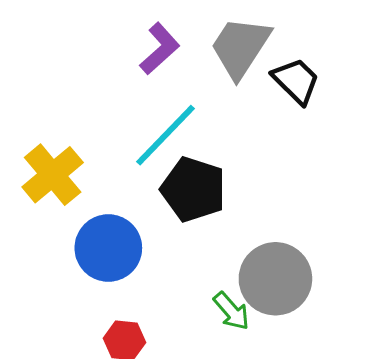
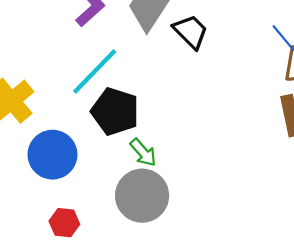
gray circle: (275, 279) -> (142, 196), moved
green arrow: (231, 311) -> (143, 152), moved

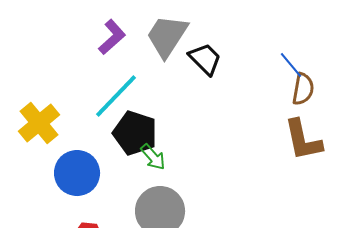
green arrow: (143, 152) -> (153, 157), moved

